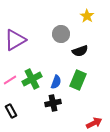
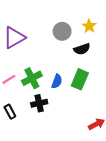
yellow star: (87, 16) -> (89, 26), moved
black cross: (53, 103) -> (39, 103), moved

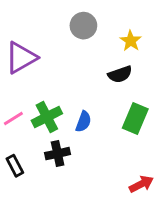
gray circle: (62, 31) -> (83, 26), moved
green rectangle: (80, 79) -> (135, 119), moved

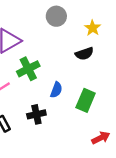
green cross: (47, 117) -> (28, 69), moved
green rectangle: (135, 119) -> (86, 100), moved

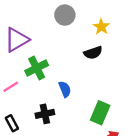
blue semicircle: (56, 90) -> (65, 89), turned -42
green rectangle: (86, 100) -> (100, 113), moved

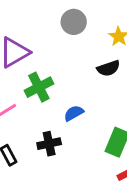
blue semicircle: (65, 89) -> (74, 113), turned -98

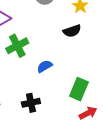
black cross: (49, 144) -> (31, 103), moved

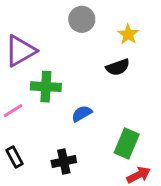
green cross: (17, 46) -> (46, 87), turned 30

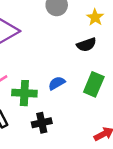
green cross: (46, 87) -> (24, 93), moved
green rectangle: (127, 144) -> (94, 84), moved

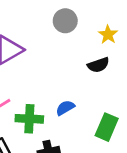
green rectangle: (94, 84) -> (107, 127), moved

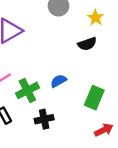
green cross: (29, 119) -> (27, 90), turned -30

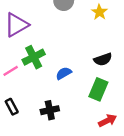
black semicircle: (87, 44) -> (103, 59), moved
green cross: (27, 90) -> (34, 57), moved

